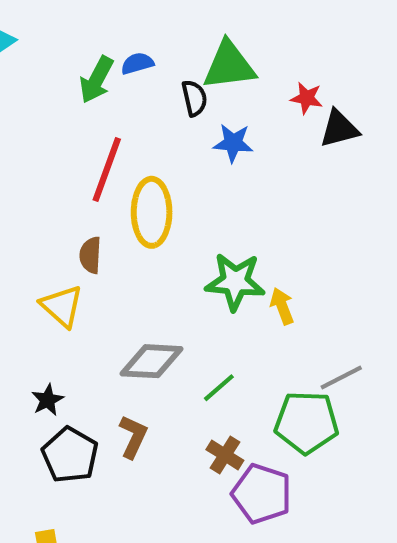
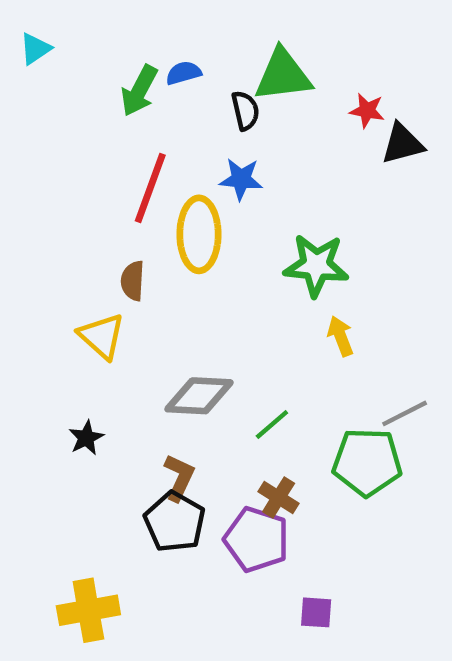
blue star: (233, 143) -> (241, 179), moved
green star: (235, 282) -> (316, 265), moved
black pentagon: (70, 455) -> (175, 522), moved
purple pentagon: (262, 494) -> (256, 539), moved

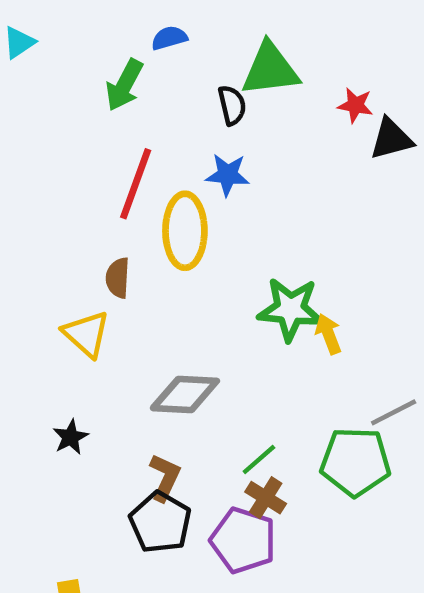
blue semicircle: (184, 73) -> (169, 38), moved
green star: (316, 265) -> (290, 309), moved
green line: (272, 425) -> (259, 460), moved

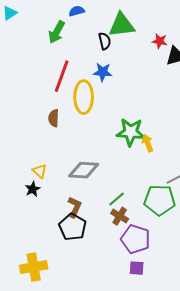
yellow triangle: (86, 334) -> (40, 171), moved, size x0.7
purple pentagon: (243, 540) -> (136, 239), moved

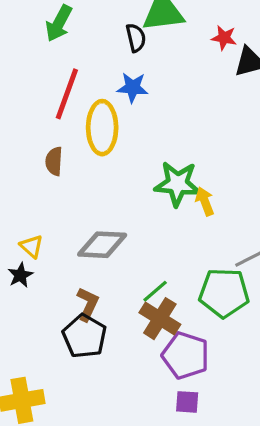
brown cross: (120, 216) -> (160, 319), size x1.4

